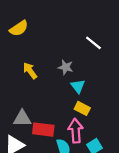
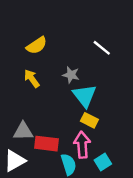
yellow semicircle: (19, 28) -> (37, 45), moved
cyan triangle: (78, 86) -> (85, 96), size x1.5

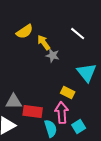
yellow arrow: (32, 79) -> (44, 43), moved
cyan triangle: (85, 96) -> (87, 73), moved

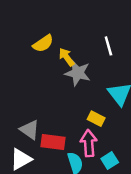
white line: (78, 34) -> (108, 46), turned 35
gray star: (53, 56) -> (78, 73), size x1.5
gray triangle: (14, 102) -> (30, 130), turned 36

